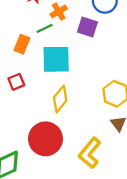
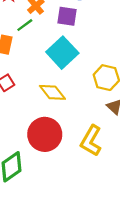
cyan square: (56, 59) -> (62, 53), moved, turned -32
yellow diamond: (60, 99) -> (52, 92), turned -68

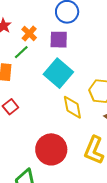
yellow diamond: (52, 92) -> (72, 107), moved, turned 35

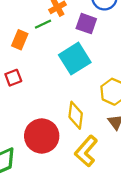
yellow diamond: (72, 107) -> (76, 115), moved

